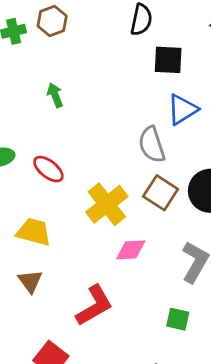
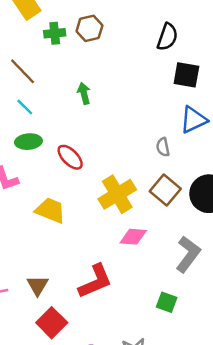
gray semicircle: (152, 145) -> (163, 147), size x0.6
brown triangle: (30, 281) -> (37, 285), moved

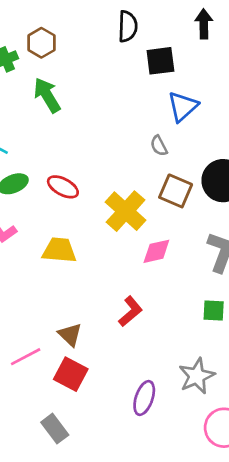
green arrow: (84, 93) -> (47, 95), moved, size x1.5
red L-shape: (95, 281) -> (130, 311), size x0.7
red square: (52, 323) -> (71, 374), moved

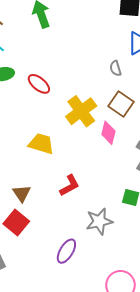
yellow trapezoid: (59, 250) -> (41, 144), moved
pink diamond: (156, 251) -> (108, 133), moved, turned -75
gray star: (197, 376) -> (99, 221), moved

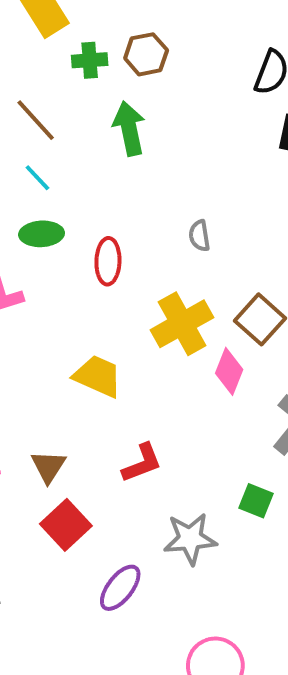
gray semicircle: (116, 68) -> (199, 236), moved
red ellipse: (39, 84) -> (108, 261), turned 45
red square: (16, 222) -> (66, 525), moved

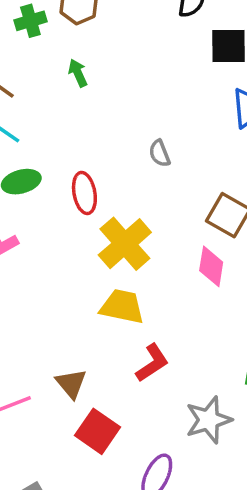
green arrow: (129, 129) -> (78, 73), size x0.6
yellow cross: (182, 324) -> (125, 244), moved
yellow trapezoid: (98, 376) -> (122, 307), moved

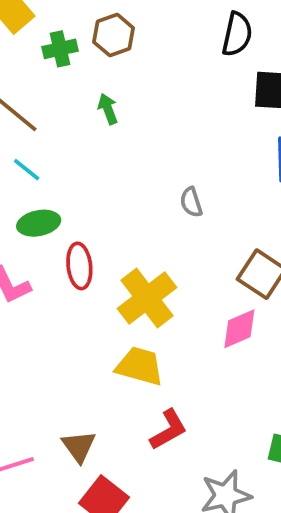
red ellipse: (84, 193) -> (79, 266), moved
pink diamond: (211, 266) -> (239, 329), turned 54

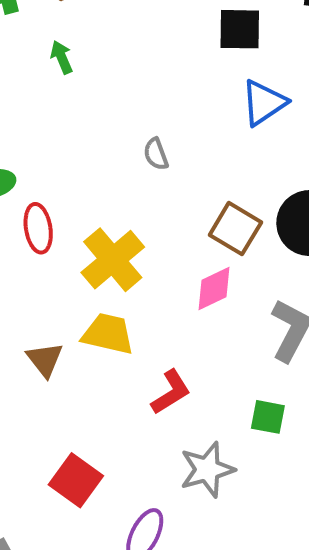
red L-shape: (168, 430) -> (171, 392), moved
brown triangle: (79, 446) -> (45, 360), moved

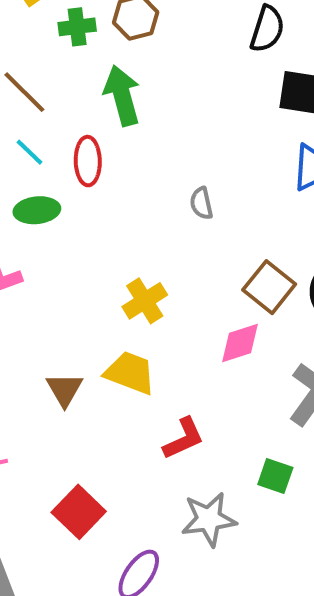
green arrow: (62, 57) -> (122, 96), size x1.8
red ellipse: (38, 228) -> (88, 161), moved
yellow cross: (113, 260) -> (145, 301), size x0.7

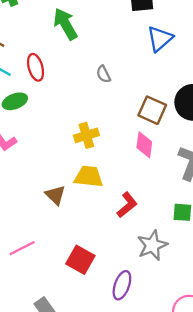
green arrow: (122, 96) -> (65, 24), moved
yellow cross: (145, 301) -> (86, 135), turned 30
pink diamond: (240, 343) -> (144, 145), turned -50

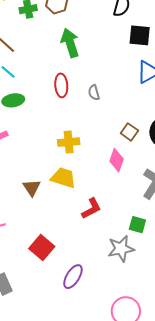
red ellipse: (36, 67) -> (61, 85), moved
brown square: (152, 110) -> (129, 132), size x0.7
gray star: (152, 245) -> (121, 249), moved

